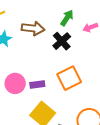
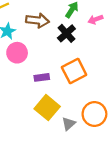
pink circle: (15, 83) -> (17, 53), moved

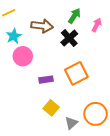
pink arrow: (96, 19) -> (97, 25), turned 136
yellow square: (47, 108) -> (51, 108), size x0.7

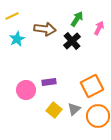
pink circle: (23, 56) -> (26, 90), moved
orange square: (76, 73) -> (92, 86), moved
gray triangle: (71, 123) -> (74, 109), moved

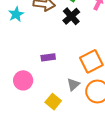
pink circle: (26, 90) -> (23, 80), moved
yellow square: (54, 110) -> (53, 102), moved

